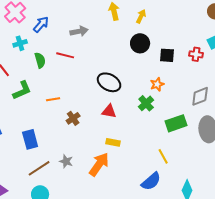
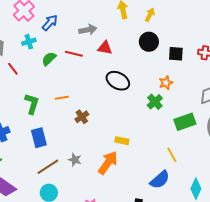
green semicircle: (40, 60) -> (49, 59), turned -119
green L-shape: (22, 90) -> (32, 104), moved, turned -50
red triangle: (109, 111) -> (105, 48), moved

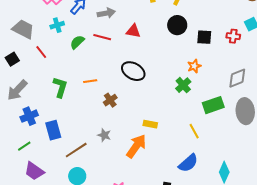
gray arrow: (88, 30) -> (106, 13), moved
black ellipse: (118, 81) -> (133, 71), moved
blue rectangle: (39, 138) -> (53, 130), moved
yellow line: (172, 155) -> (194, 131), moved
gray star: (75, 160) -> (104, 135), moved

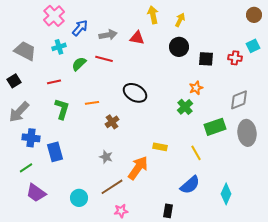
red triangle: (133, 31) -> (137, 38), moved
red line: (41, 52) -> (54, 82), moved, turned -64
blue cross: (29, 116) -> (31, 138), turned 30
yellow rectangle: (150, 124) -> (160, 147), moved
brown line: (76, 150) -> (112, 187), moved

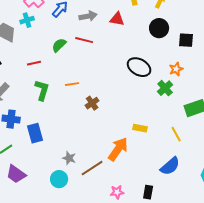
cyan cross: (59, 47) -> (27, 20), moved
black ellipse: (135, 93) -> (139, 67), moved
gray star: (106, 157) -> (69, 158), moved
pink star: (121, 211) -> (117, 192), moved

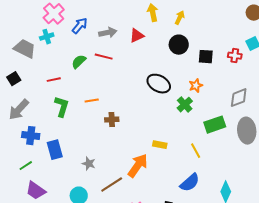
red triangle: (117, 19) -> (137, 36), turned -35
brown cross: (92, 103) -> (112, 120), turned 32
gray star: (69, 158) -> (89, 164), moved

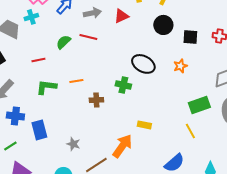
green cross: (185, 105) -> (123, 85), moved, turned -35
green L-shape: (62, 107) -> (46, 87), turned -100
yellow line: (196, 151) -> (190, 131), moved

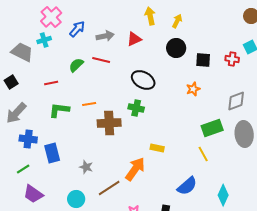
black ellipse: (143, 64) -> (143, 80), moved
brown cross: (96, 100) -> (109, 123), size x1.6

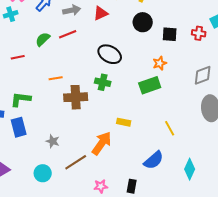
red line: (101, 60) -> (68, 34), turned -36
green L-shape: (59, 110) -> (21, 99), moved
green rectangle: (212, 128) -> (150, 85), moved

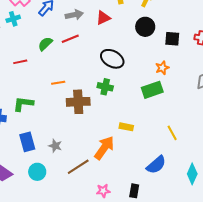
blue rectangle: (19, 127) -> (27, 142), moved
cyan circle: (43, 173) -> (37, 172), moved

